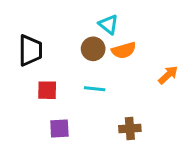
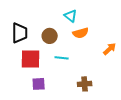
brown circle: (93, 49) -> (50, 36), moved
red square: (47, 90) -> (31, 59), size x1.5

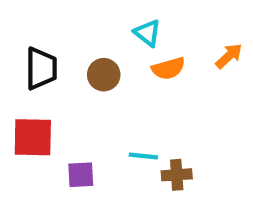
orange arrow: (110, 49) -> (229, 56), moved
cyan line: (62, 58) -> (143, 156), moved
red square: (31, 59) -> (33, 137), moved

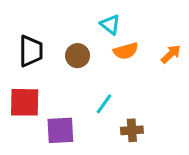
orange arrow: (229, 56) -> (171, 54), moved
cyan line: (143, 156) -> (104, 104), moved, turned -60
purple square: (81, 175) -> (60, 130), size x1.4

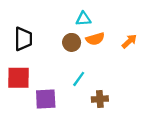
cyan triangle: (110, 24) -> (83, 19), turned -42
brown circle: (77, 56) -> (72, 42), moved

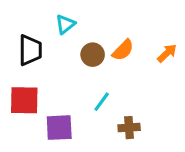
cyan triangle: (83, 19) -> (65, 24), moved, turned -35
orange semicircle: (95, 39) -> (123, 50), turned -30

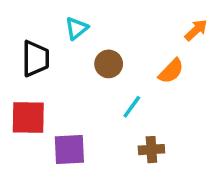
orange semicircle: (123, 50) -> (171, 71), moved
orange arrow: (167, 53) -> (196, 30), moved
cyan line: (102, 102) -> (132, 107), moved

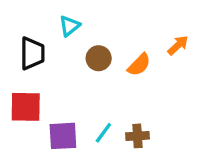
orange arrow: (196, 30) -> (178, 45), moved
orange semicircle: (171, 71) -> (139, 65), moved
cyan line: (132, 107) -> (103, 133), moved

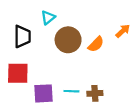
brown circle: (99, 58) -> (68, 40), size x1.5
cyan line: (103, 133) -> (71, 91), turned 56

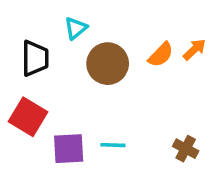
orange semicircle: (96, 44) -> (161, 55), moved
red square: (18, 73) -> (28, 117), turned 30
brown cross: (95, 93) -> (186, 149), moved, turned 32

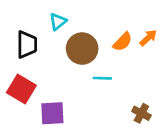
cyan line: (113, 145) -> (102, 78), moved

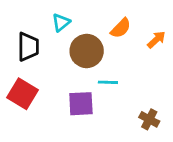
orange semicircle: (123, 42) -> (121, 28), moved
purple square: (52, 113) -> (81, 104), moved

